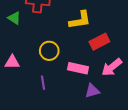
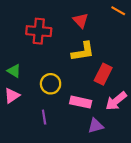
green triangle: (14, 18) -> (14, 71), moved
red rectangle: (99, 42) -> (103, 74), turned -36
pink triangle: (12, 62) -> (12, 96), turned -35

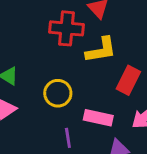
red cross: (39, 31) -> (66, 28), moved
purple line: (44, 117) -> (68, 138), moved

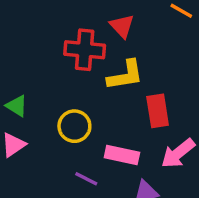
red rectangle: (128, 80) -> (158, 111), turned -36
purple line: (68, 138) -> (86, 179), turned -54

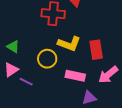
yellow L-shape: (125, 75) -> (69, 44), moved, turned 30
purple line: (86, 179) -> (26, 82), moved

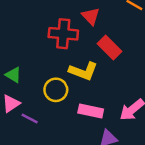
red rectangle: (96, 50) -> (109, 47), moved, turned -36

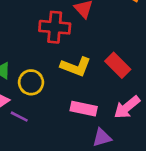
red rectangle: (109, 47) -> (118, 65), moved
yellow circle: (56, 90) -> (31, 82), moved

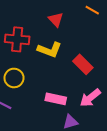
red cross: (55, 27) -> (17, 39), moved
yellow L-shape: (76, 67) -> (50, 50), moved

